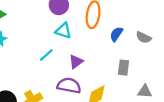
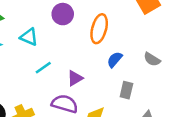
cyan triangle: (63, 31) -> (29, 37), moved
blue semicircle: (116, 34) -> (115, 60), moved

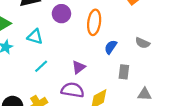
cyan line: (43, 68) -> (41, 66), moved

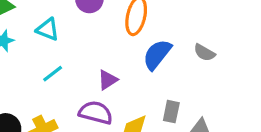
blue semicircle: (111, 47) -> (157, 54), size x1.5
gray rectangle: (124, 72) -> (171, 112), moved

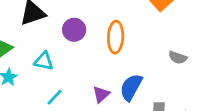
blue semicircle: (157, 54) -> (131, 87), moved

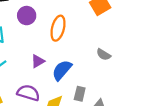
purple triangle: (101, 94) -> (38, 61), moved

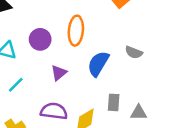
purple circle: (27, 16) -> (40, 39), moved
blue semicircle: (62, 70) -> (98, 64), moved

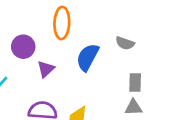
purple circle: (40, 39) -> (23, 47), moved
gray rectangle: (114, 102) -> (135, 83), moved

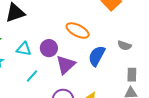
orange ellipse: (62, 23) -> (78, 30), turned -65
purple triangle: (46, 69) -> (66, 65), size x1.5

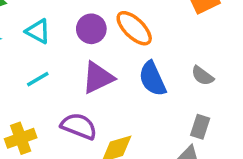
purple circle: (49, 48) -> (91, 29), moved
blue semicircle: (97, 56) -> (152, 79), turned -70

